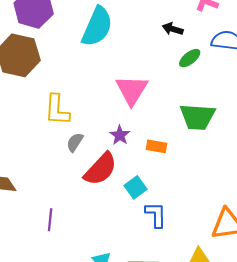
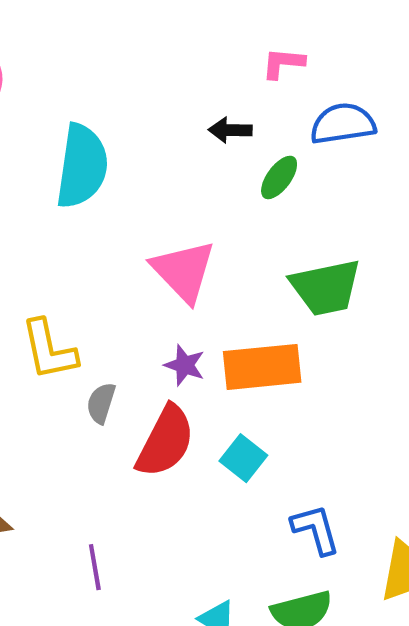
orange rectangle: (157, 146) -> (262, 367), size x1.8
blue L-shape: (156, 215) -> (316, 529), moved

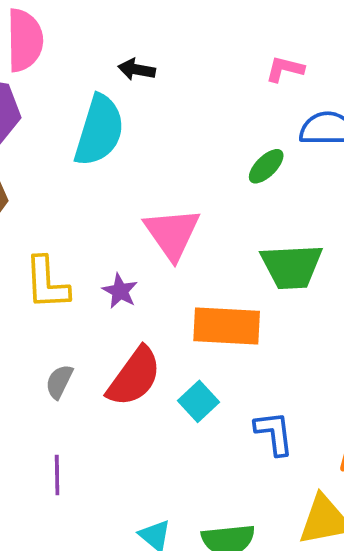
black arrow: (230, 130) -> (137, 70), moved
purple star: (185, 365) -> (120, 291), moved
gray semicircle: (101, 403) -> (59, 382), moved
blue L-shape: (316, 529) -> (274, 433), moved

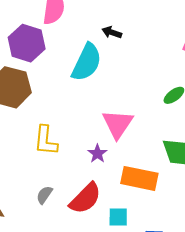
purple star: (120, 291) -> (97, 154), moved
cyan square: (199, 401) -> (118, 217), turned 35

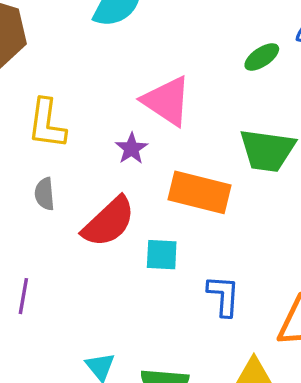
pink triangle: (118, 124) -> (167, 101), turned -32
gray semicircle: (44, 195) -> (45, 194), moved, turned -42

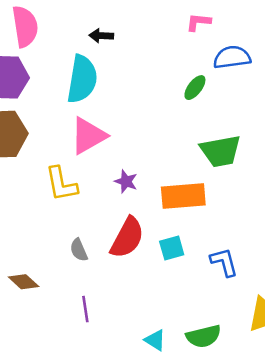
pink triangle: (167, 101) -> (88, 136), moved, turned -45
gray semicircle: (45, 194) -> (79, 250), moved

